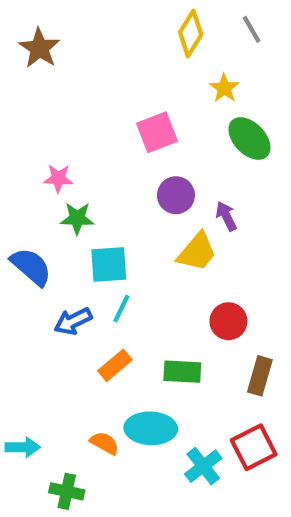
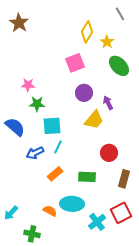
yellow diamond: (191, 33) -> (87, 32), moved
cyan arrow: (23, 447) -> (11, 213), turned 133

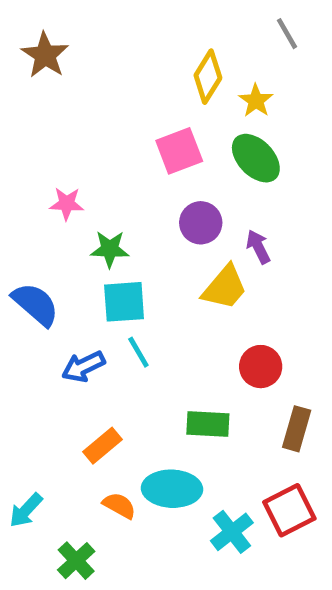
green ellipse: (119, 66) -> (256, 158), moved
green star: (37, 104) -> (110, 249), moved
cyan line: (58, 147) -> (138, 352), turned -56
orange rectangle: (55, 174) -> (103, 446), moved
green cross: (32, 234) -> (76, 561), turned 35

